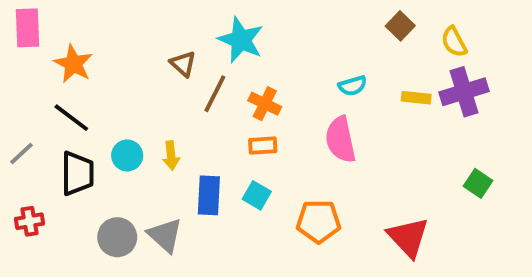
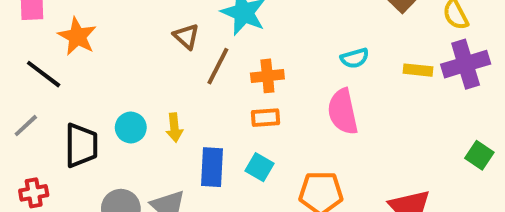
orange cross: (265, 104) -> (267, 76), turned -32
black line: (71, 118) -> (44, 74), moved

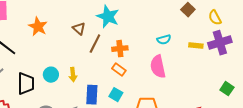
orange star: (77, 36) -> (38, 27), moved
orange rectangle: (265, 118) -> (119, 70), turned 40

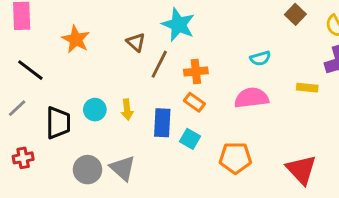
yellow rectangle: (196, 46) -> (307, 88), moved
pink semicircle: (158, 67) -> (252, 98), turned 95
blue rectangle: (92, 95) -> (162, 123), moved

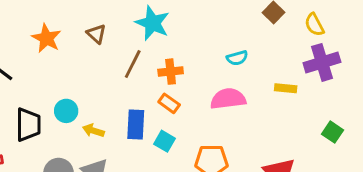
brown triangle: (136, 42) -> (96, 34), moved
yellow arrow: (127, 110) -> (93, 131), moved, turned 114

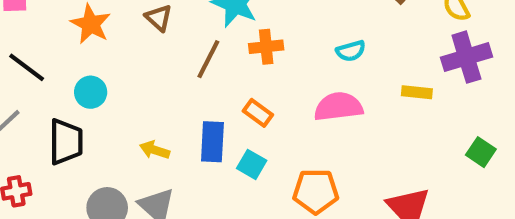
orange cross: (171, 72) -> (266, 47), moved
cyan circle: (66, 111) -> (91, 92), moved

